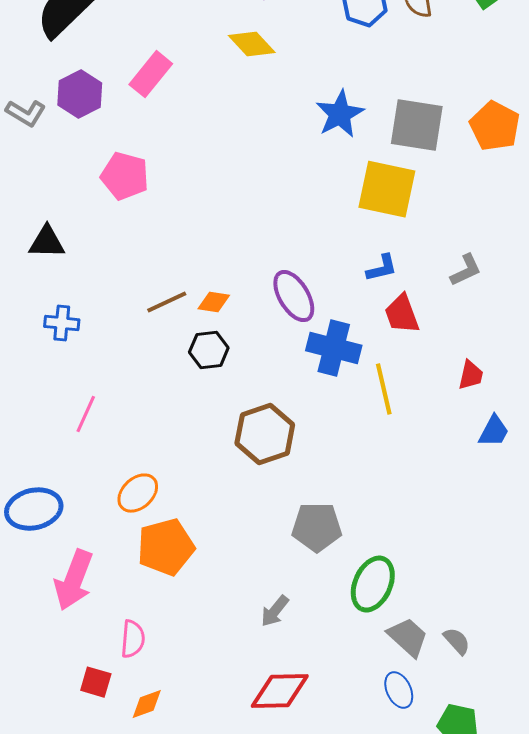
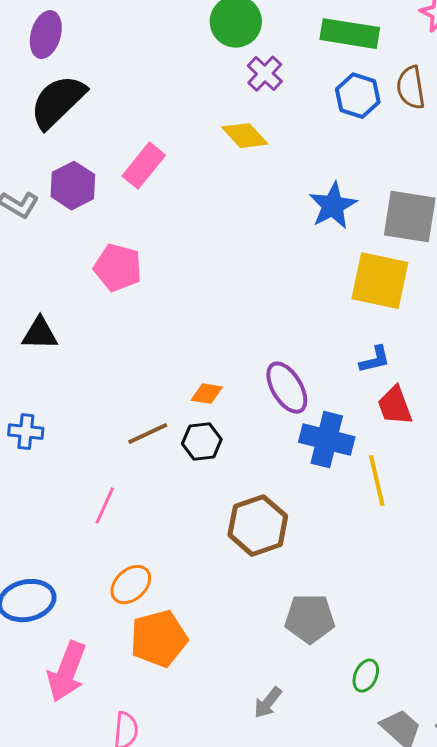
brown line: (167, 302) -> (148, 434), moved
blue cross: (62, 323) -> (26, 432), moved
pink line: (86, 414) -> (105, 506), moved
green ellipse: (373, 584) -> (366, 676), size x0.6

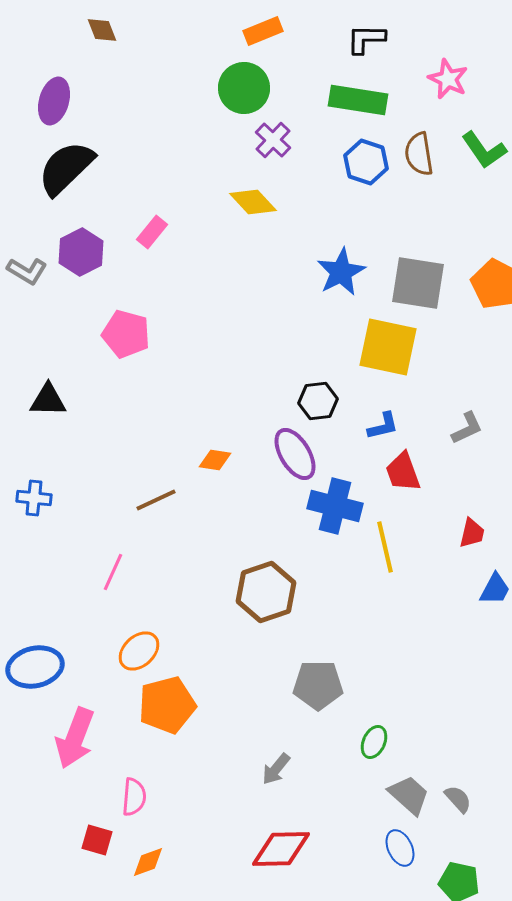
pink rectangle: (144, 166) -> (152, 232), size x0.7
black hexagon: (202, 442) -> (318, 401), moved

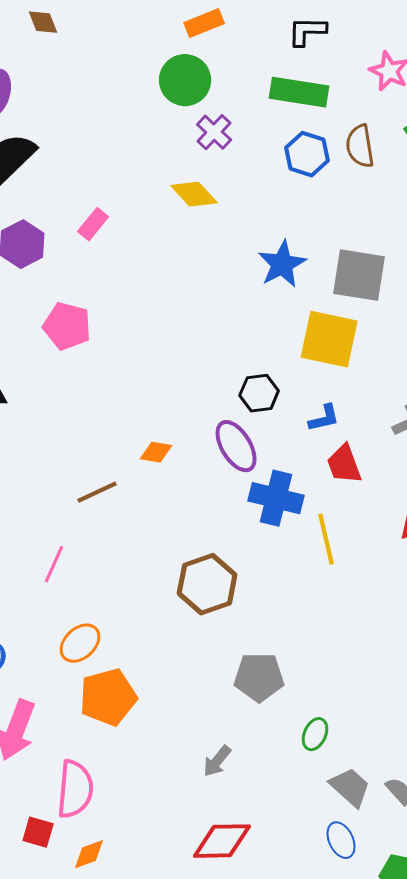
pink semicircle: (134, 797) -> (75, 789), size x1.5

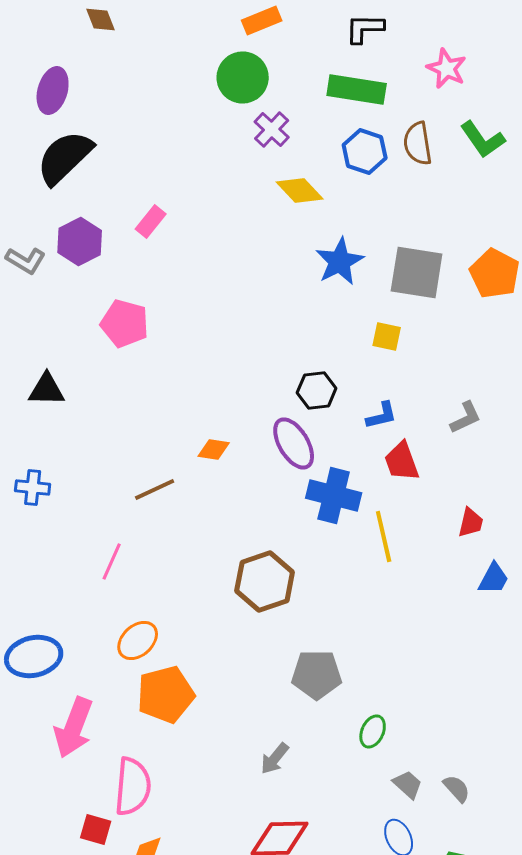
yellow diamond: (194, 194) -> (300, 190), moved
yellow square: (329, 339) -> (387, 336), size x0.5
gray trapezoid: (350, 787) -> (408, 784), size x0.7

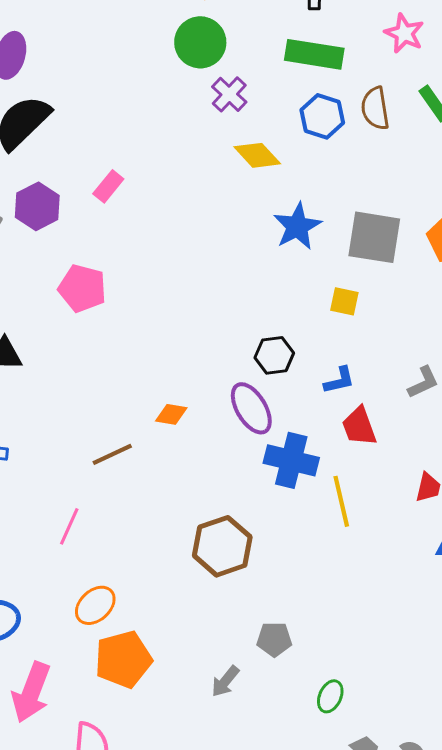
gray pentagon: (317, 674) -> (274, 639), size x0.7
gray arrow: (275, 758) -> (225, 681), moved

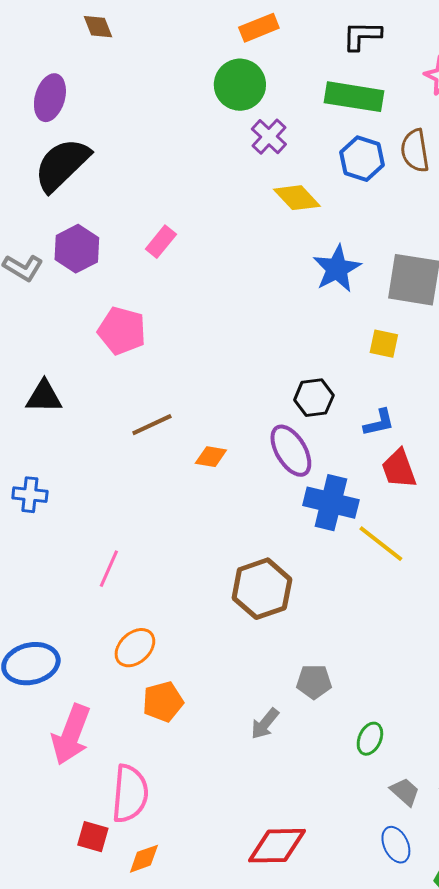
pink rectangle: (108, 186) -> (161, 242), moved
brown line: (112, 454) -> (152, 425), moved
yellow line: (341, 501) -> (381, 544), turned -39
orange pentagon: (123, 659) -> (163, 702), size x0.7

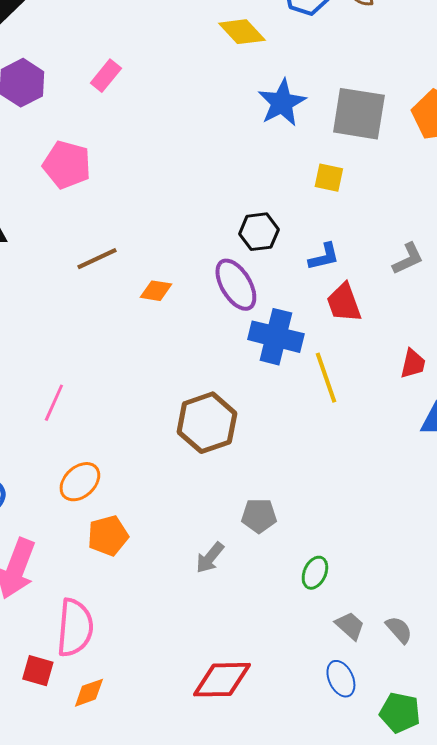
yellow line: (381, 544) -> (326, 378), turned 33

